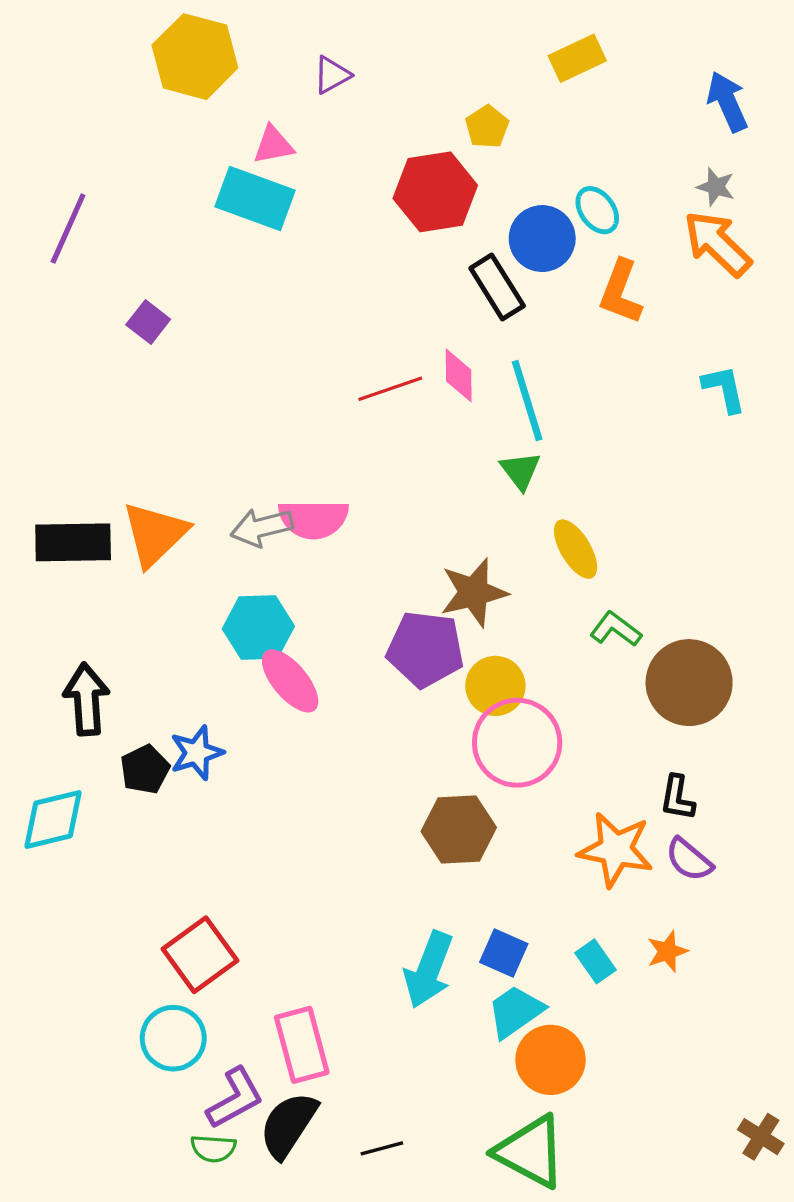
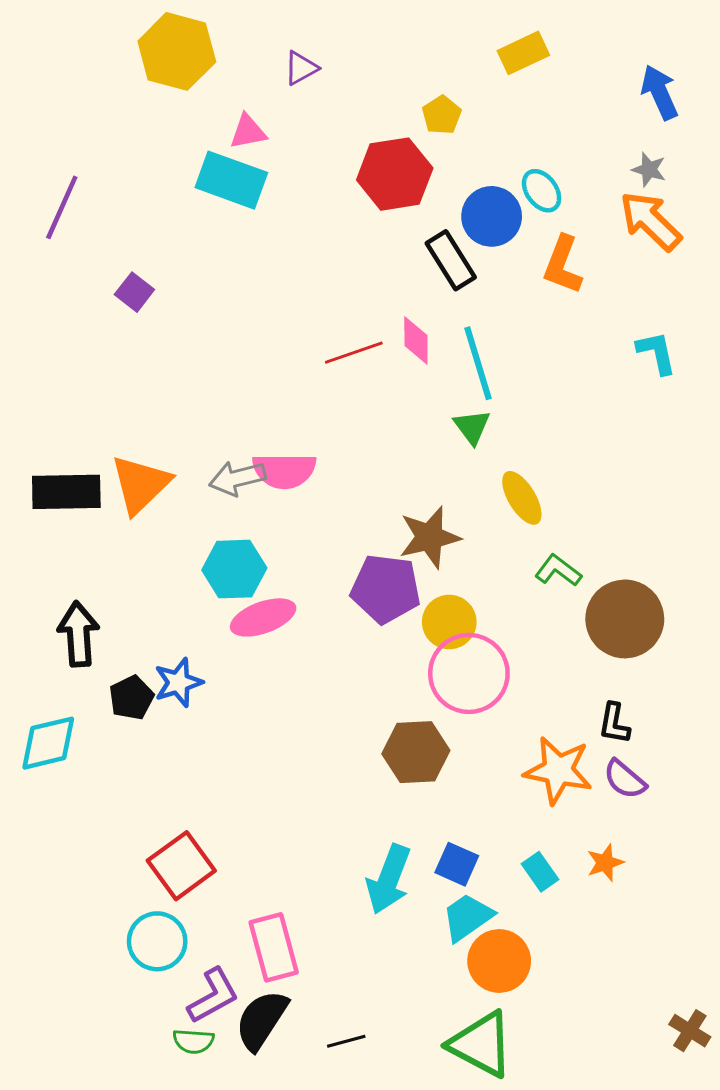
pink ellipse: (290, 681) -> (263, 617), turned -70

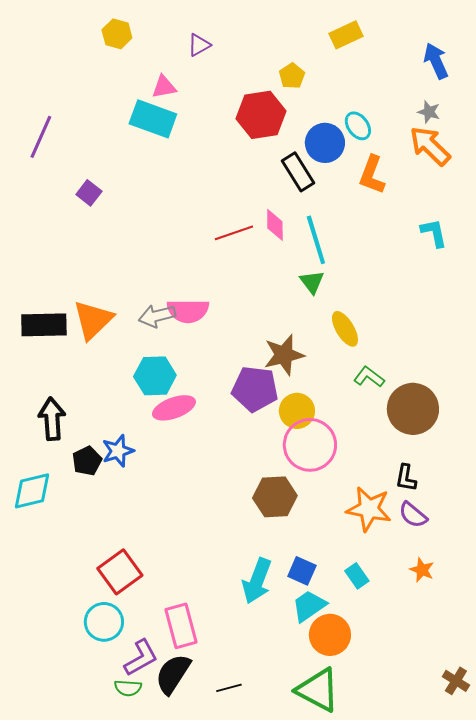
yellow hexagon: (177, 51) -> (117, 34), size x0.6
orange star: (605, 863) -> (422, 570), moved, turned -30

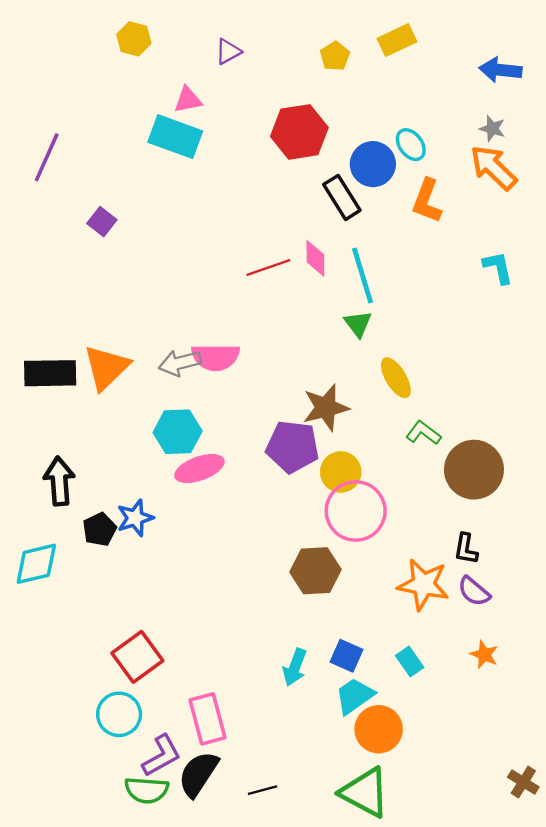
blue arrow: (436, 61) -> (500, 70), turned -60
yellow pentagon: (292, 76) -> (335, 56), moved
cyan arrow: (257, 581) -> (295, 667), size x0.7
green semicircle: (128, 688) -> (147, 790), size x1.4

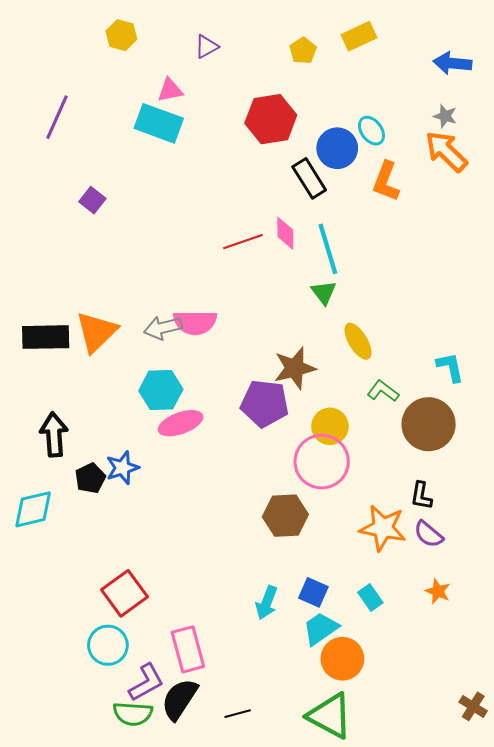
purple line: (47, 157) -> (57, 117), moved
cyan L-shape: (498, 267) -> (450, 367), moved
yellow circle: (341, 472) -> (330, 426), moved

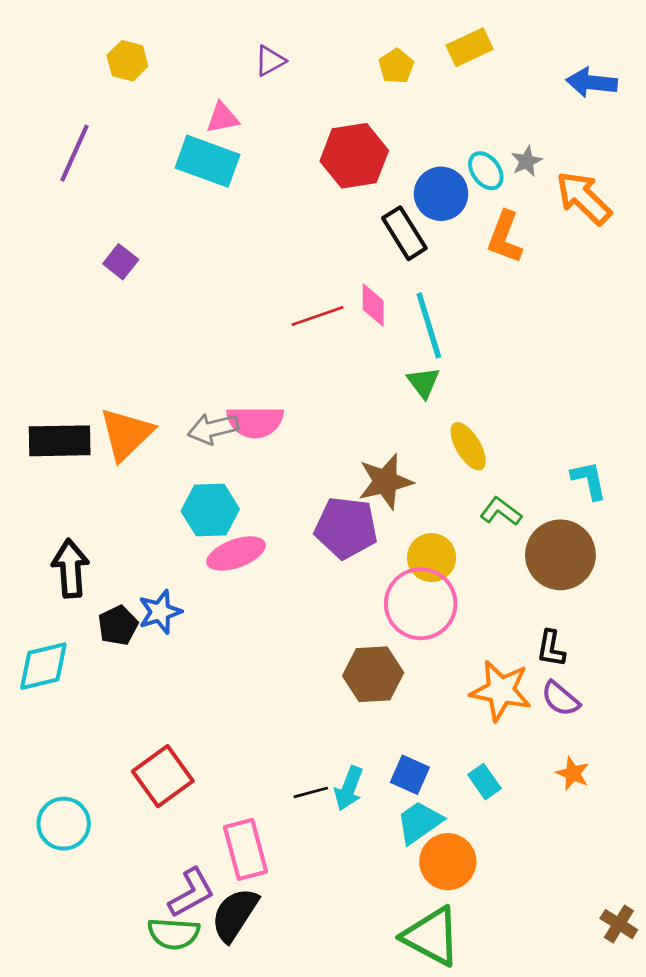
yellow hexagon: (121, 35) -> (127, 61), moved
gray star: (445, 116) -> (527, 161), moved, turned 30
cyan circle: (108, 645) -> (64, 824), moved
black line: (238, 714) -> (311, 792), moved

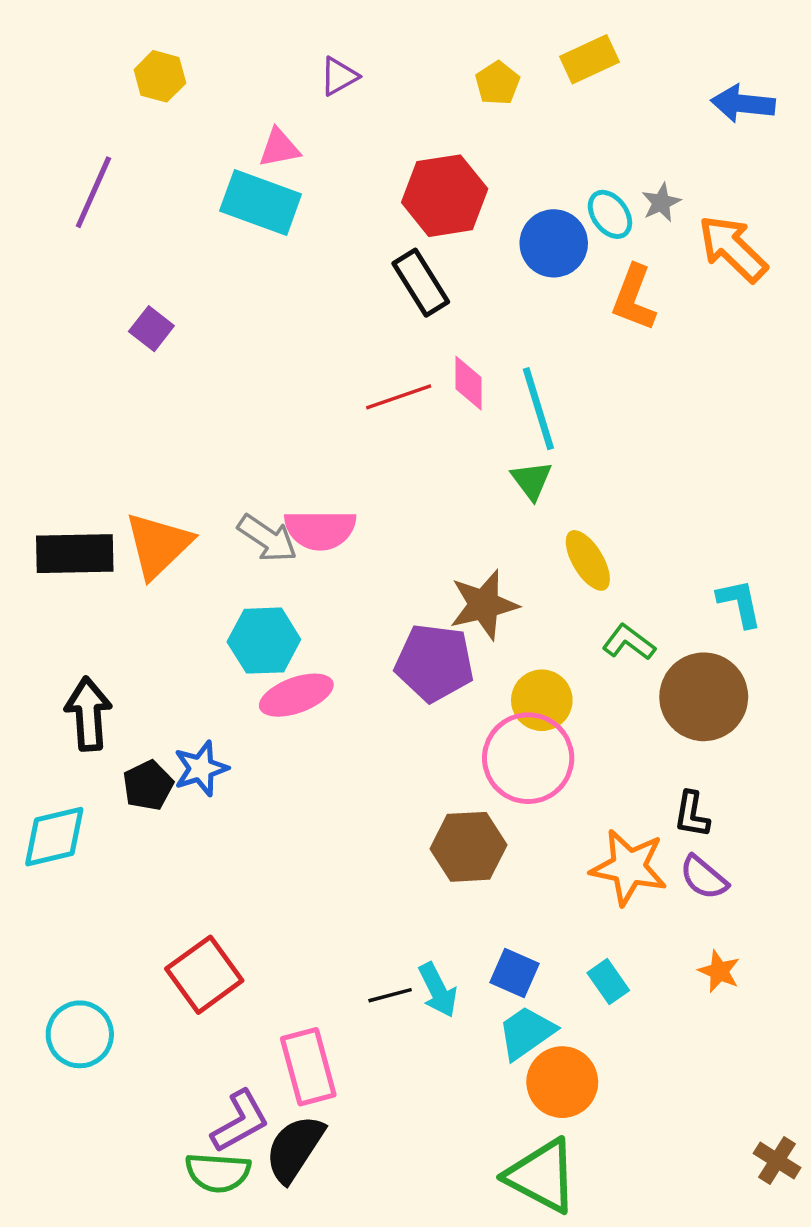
black rectangle: (404, 233) -> (421, 283), moved
gray arrow: (213, 429) -> (267, 538), turned -132
cyan arrow: (349, 788) -> (438, 990), turned -48

